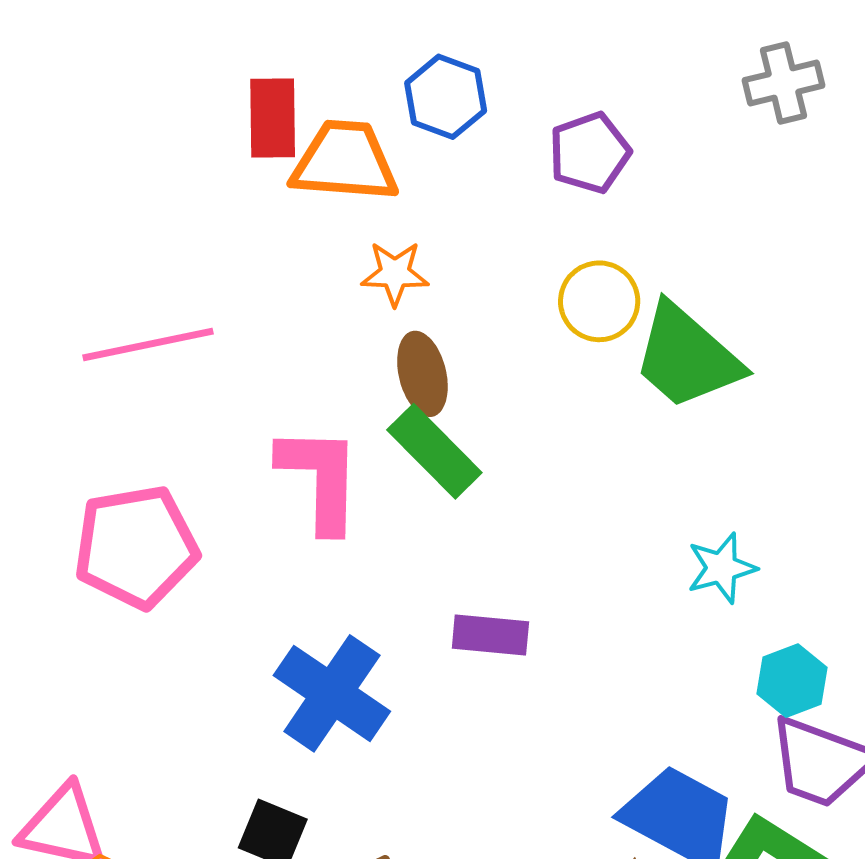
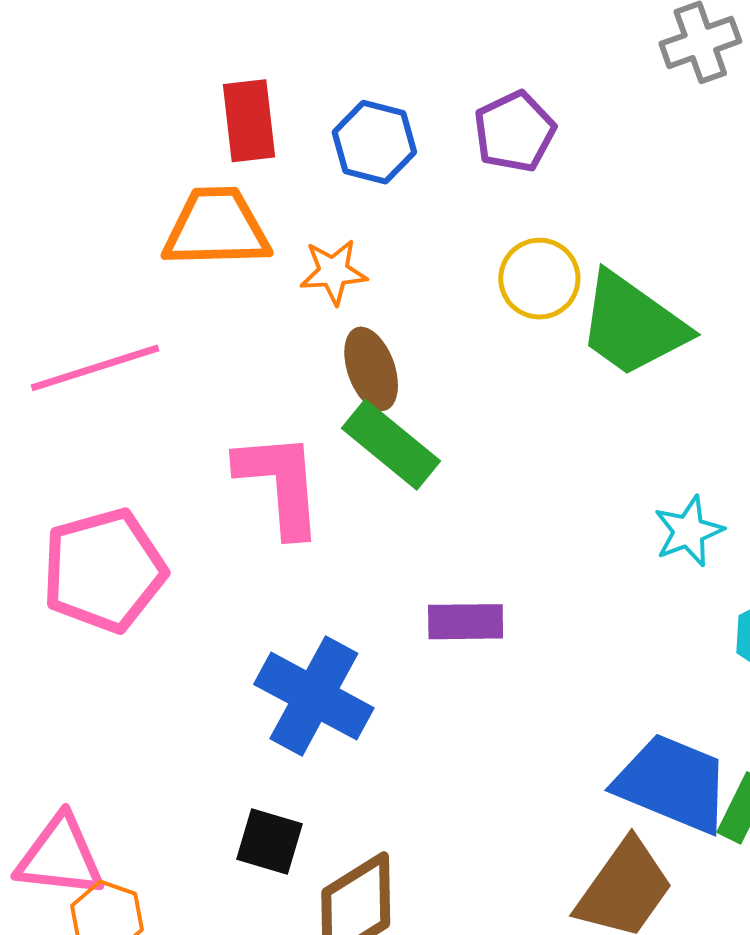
blue hexagon: (446, 97) -> (374, 142), moved
red rectangle: (273, 118) -> (249, 121), moved
orange trapezoid: (345, 161) -> (216, 228), moved

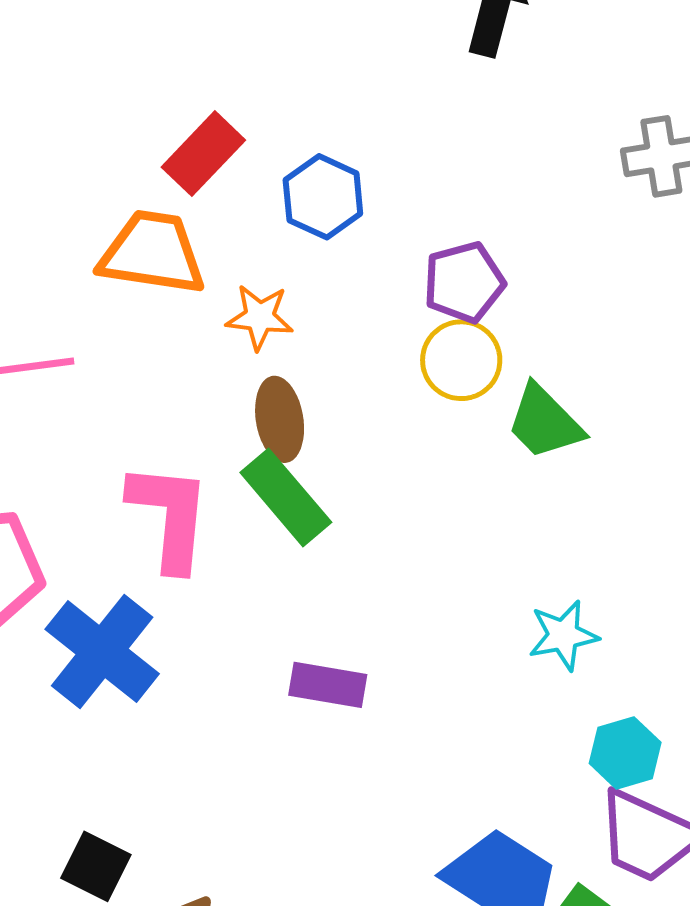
red rectangle: (249, 121) -> (203, 154), turned 40
purple pentagon: (515, 132) -> (464, 282), moved
green trapezoid: (632, 325) -> (545, 422), size x0.7
blue cross: (314, 696) -> (102, 651), moved

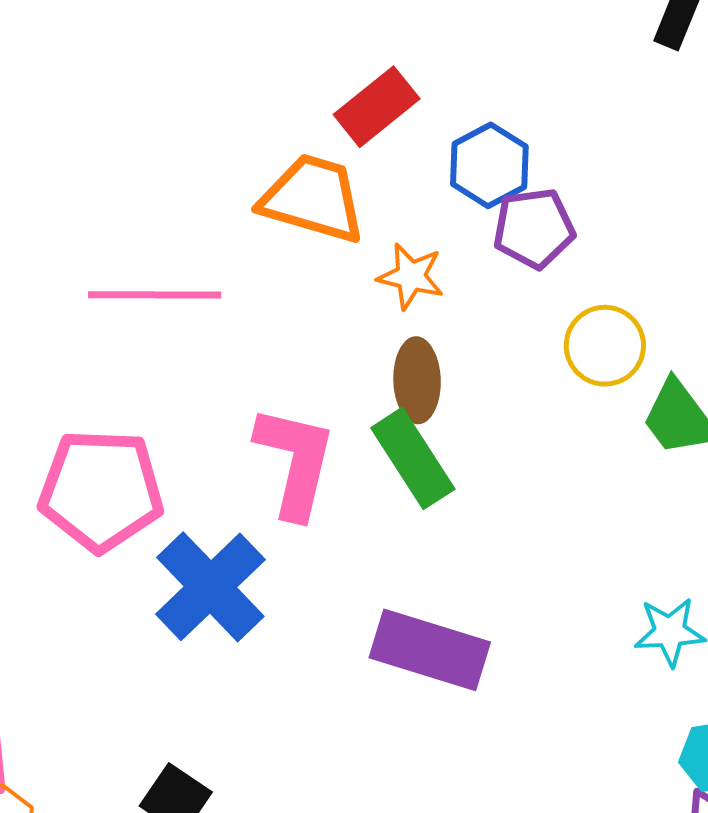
purple pentagon: (464, 282) -> (534, 228), moved
purple rectangle: (328, 685) -> (430, 650), size x1.5

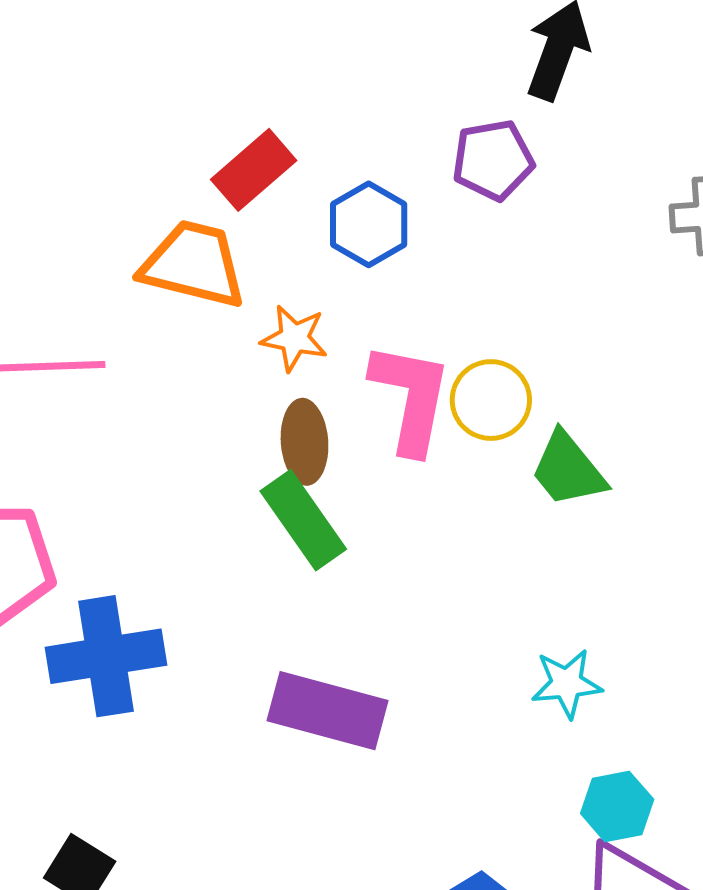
purple pentagon: (534, 228) -> (493, 160), moved
pink L-shape: (295, 462) -> (411, 398), moved
blue cross: (210, 587) -> (106, 656), turned 37

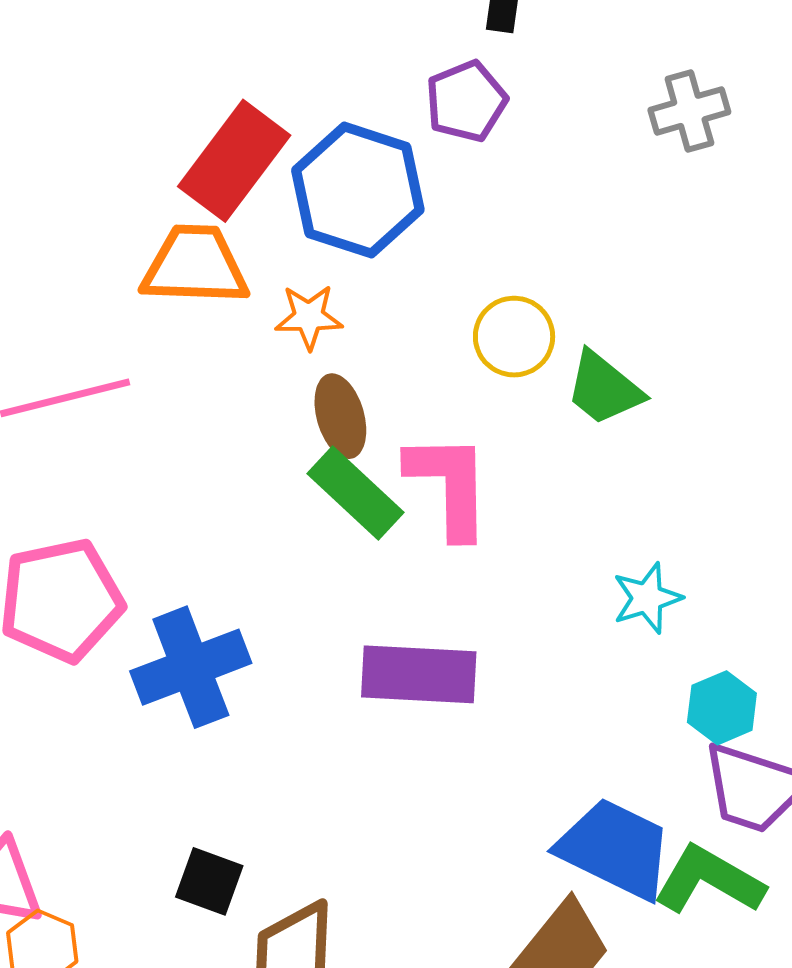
red rectangle: (254, 170) -> (234, 161), size x1.4
blue hexagon: (369, 224) -> (358, 190), size x1.6
pink L-shape: (411, 398) -> (449, 485), moved

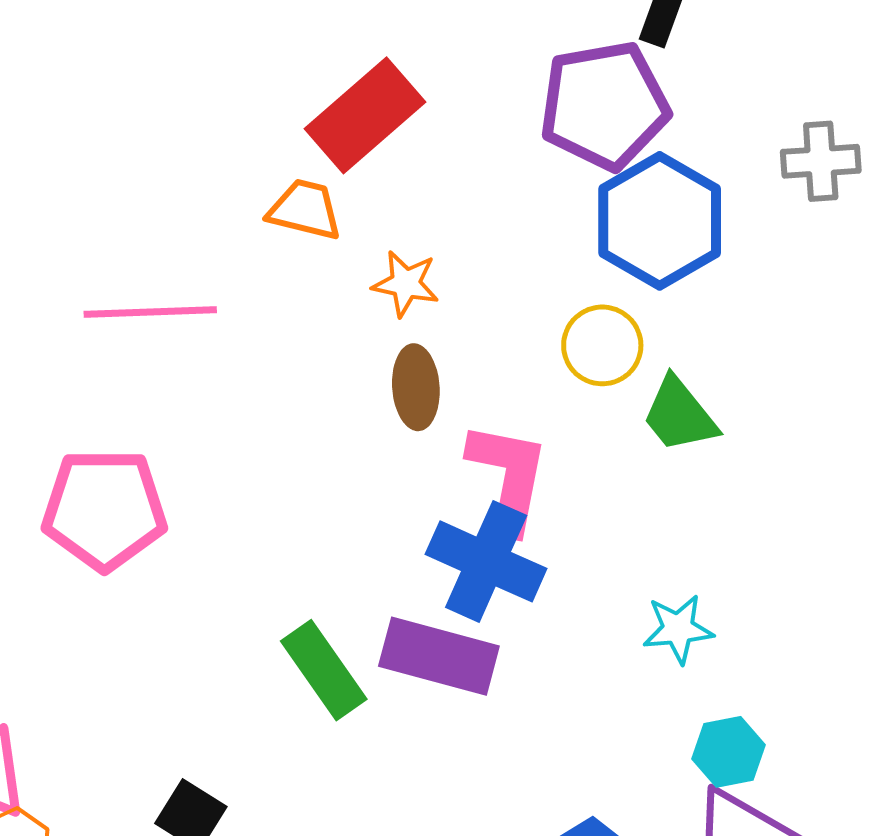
purple pentagon: (466, 101) -> (604, 105), size x1.6
blue hexagon: (358, 190) -> (660, 221), moved
orange trapezoid: (195, 266) -> (305, 210), size x0.7
green rectangle: (356, 493) -> (324, 670), moved
blue cross: (191, 667) -> (486, 561), moved, turned 33

